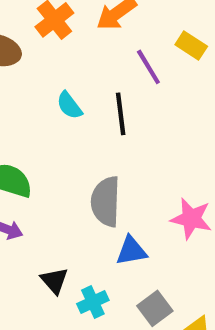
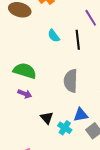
blue triangle: (131, 251) -> (81, 115), moved
cyan cross: (93, 302) -> (65, 128), turned -32

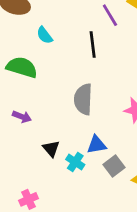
cyan semicircle: (54, 36) -> (45, 35), moved
green semicircle: (25, 71) -> (22, 67), moved

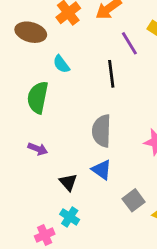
green semicircle: (22, 67) -> (38, 97), turned -96
blue triangle: (97, 145) -> (102, 170), moved, turned 45
cyan cross: (75, 162) -> (70, 217), moved

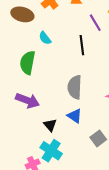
purple arrow: (38, 149) -> (28, 101), size x1.6
cyan cross: (70, 217) -> (51, 151), size x1.5

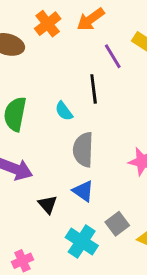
cyan semicircle: (45, 38) -> (64, 111), moved
cyan cross: (51, 151) -> (82, 241), moved

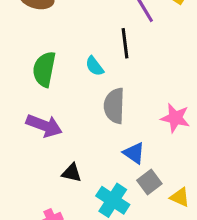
blue triangle: (83, 191) -> (134, 153), moved
black triangle: (48, 204) -> (72, 173), moved, turned -36

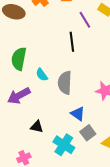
cyan semicircle: (94, 66) -> (42, 75), moved
purple arrow: (44, 126) -> (19, 96), turned 130

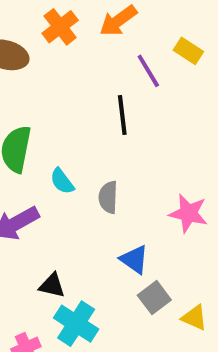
gray semicircle: (65, 83) -> (108, 197), size x0.7
cyan cross: (64, 145) -> (76, 324), moved

